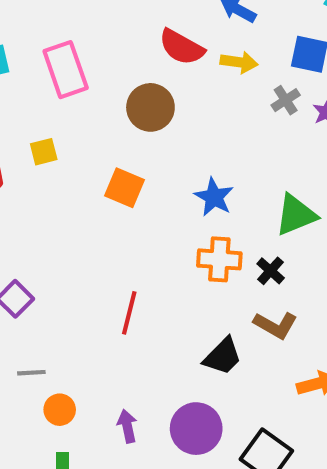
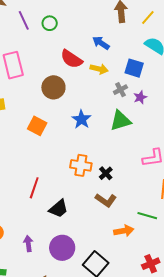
blue star: (214, 197) -> (81, 119), moved
green triangle: (296, 215) -> (120, 121), moved
black trapezoid: (223, 356) -> (58, 209), moved

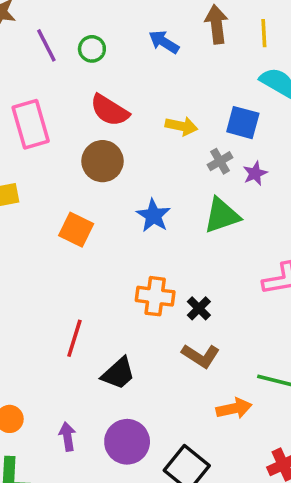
yellow line: (148, 17) -> (264, 33), turned -42
blue arrow: (101, 43) -> (164, 42), moved
red semicircle: (71, 59) -> (110, 110), moved

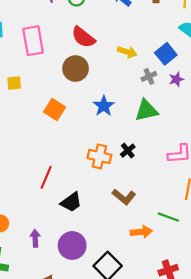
blue square: (243, 123) -> (166, 54), turned 30
purple star: (255, 173) -> (176, 79), moved
black cross: (199, 308) -> (128, 151), moved

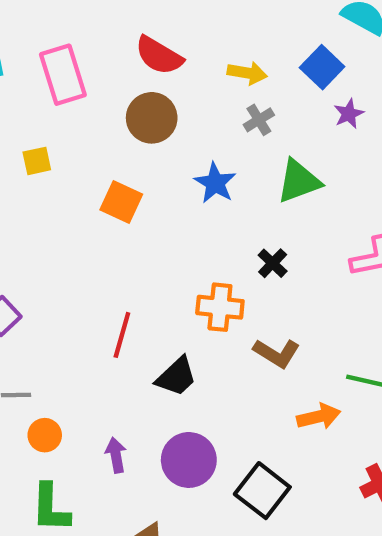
gray cross: (149, 76) -> (259, 120), moved
orange cross: (99, 156) -> (220, 307), moved

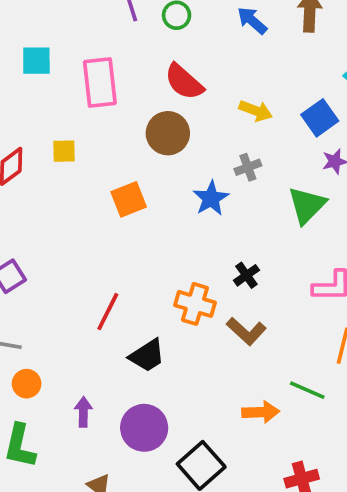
gray cross: (259, 120) -> (248, 167), moved
green triangle: (299, 181) -> (307, 205), moved, turned -36
orange square: (121, 202) -> (129, 199), turned 33
brown L-shape: (277, 353) -> (246, 331), moved

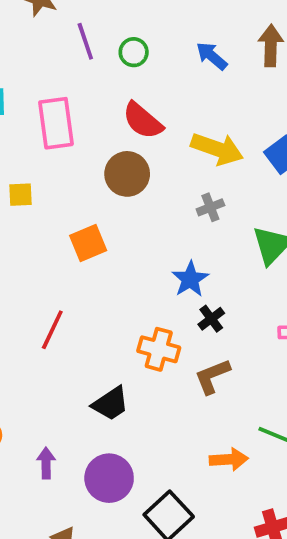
yellow arrow: (256, 111) -> (217, 149), size x1.5
blue star: (211, 198) -> (190, 279), moved
red line: (108, 312) -> (52, 330), moved
brown L-shape: (246, 331) -> (212, 376), turned 117

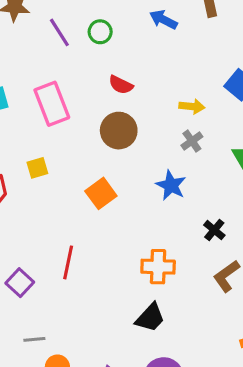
red semicircle: (143, 121) -> (121, 85), size x0.7
yellow arrow: (217, 149) -> (192, 106), moved, size x0.6
blue star: (190, 279) -> (171, 185), moved
red line: (52, 330) -> (68, 262), moved
orange cross: (159, 349) -> (158, 267), moved

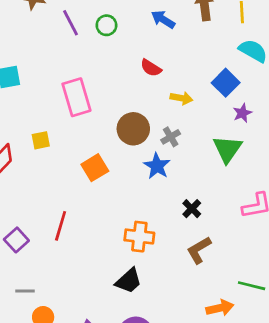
red semicircle: (121, 85) -> (151, 68), moved
pink rectangle: (52, 104) -> (76, 97), moved
brown circle: (119, 131) -> (133, 129), moved
gray cross: (192, 141) -> (171, 137), moved

